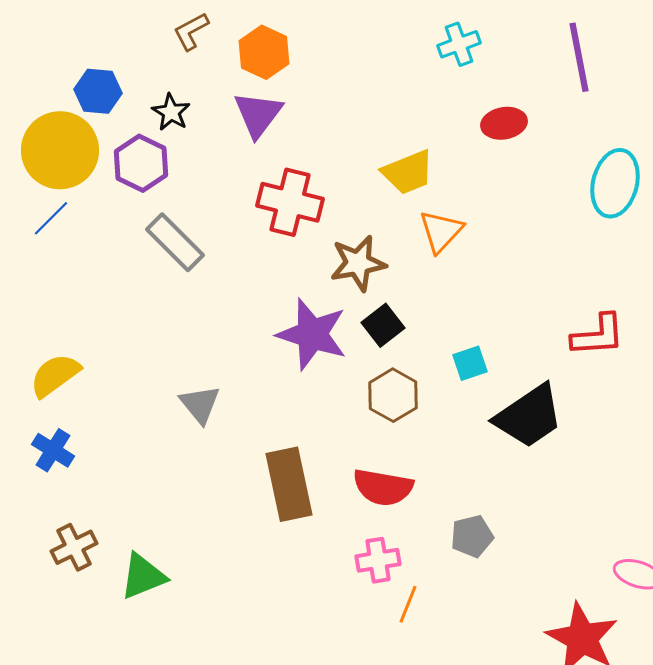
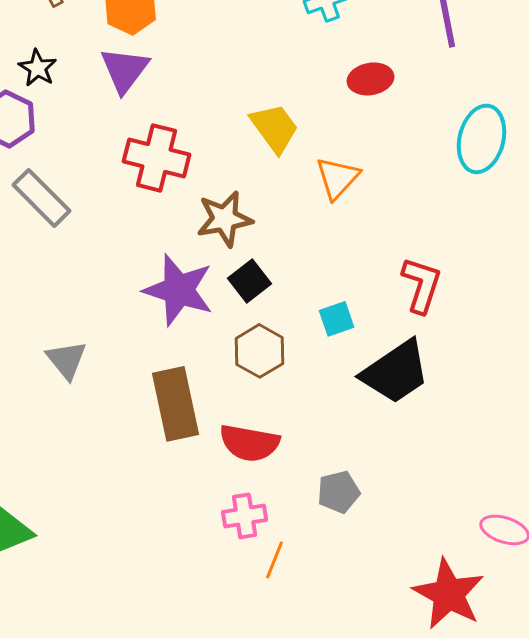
yellow trapezoid: (408, 172) -> (275, 128), turned -104
orange triangle: (441, 231) -> (338, 178), moved
red L-shape: (598, 335) -> (422, 285), moved, turned -68
brown rectangle: (289, 484) -> (176, 404), moved

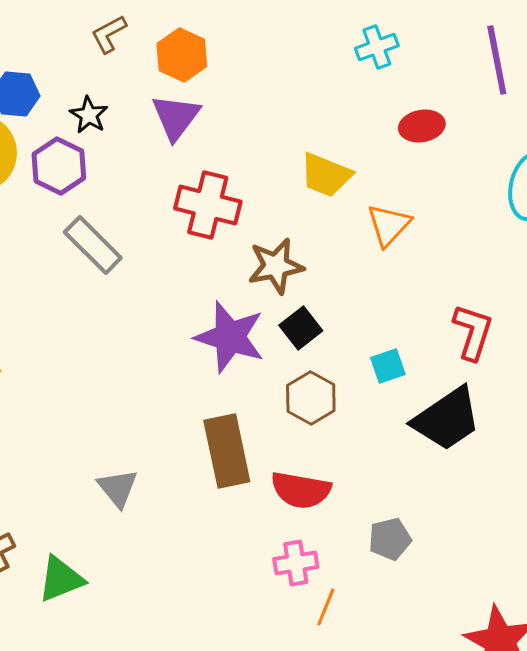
yellow trapezoid: (275, 128) -> (326, 175), turned 148
gray triangle: (67, 360) -> (118, 488), moved

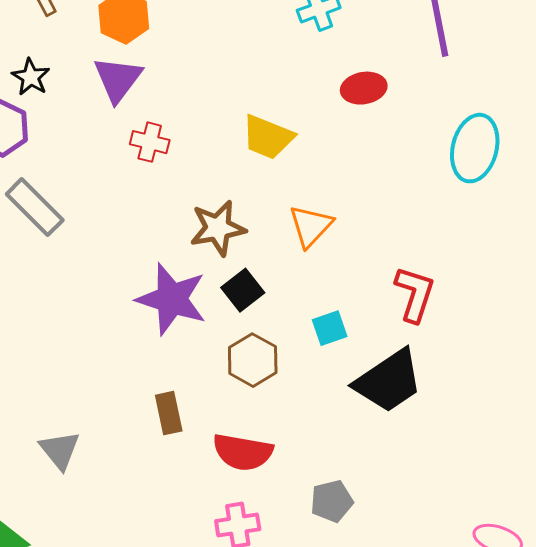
red cross: (208, 205) -> (150, 142), moved, size x0.6
orange triangle: (389, 225) -> (311, 226), moved
brown rectangle: (227, 451) -> (169, 413), size x0.6

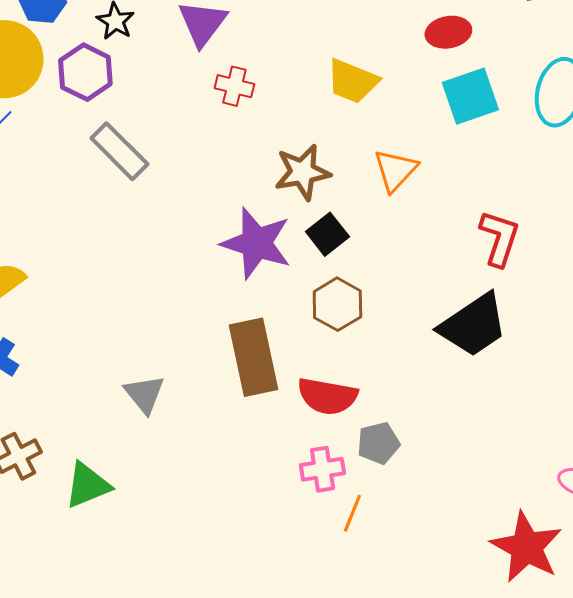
cyan square: (330, 328) -> (470, 96), moved, size x1.6
brown rectangle: (169, 413) -> (253, 357), size x1.8
gray pentagon: (332, 501) -> (378, 443), moved

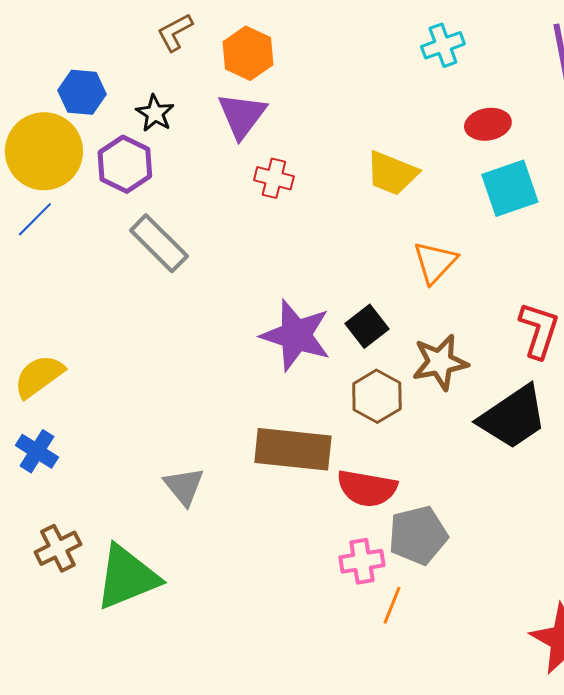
brown star: (302, 172) -> (440, 362), moved
brown rectangle: (253, 357) -> (293, 449), turned -72
gray pentagon: (378, 443) -> (418, 535), size x1.4
green triangle: (87, 485) -> (127, 577), size x1.4

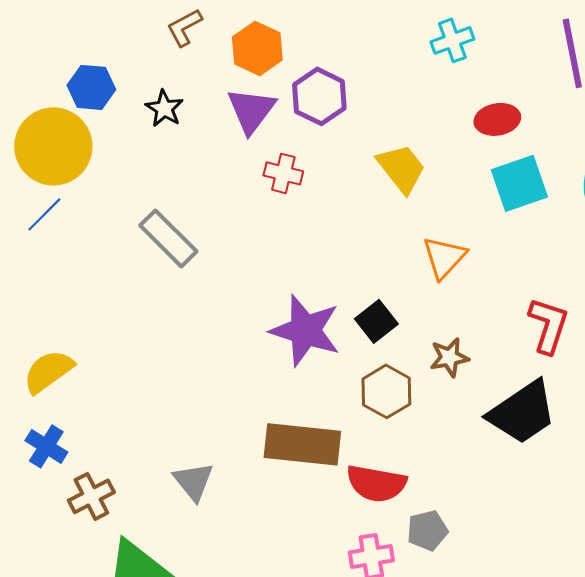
purple hexagon: (125, 164) -> (319, 96), moved
yellow trapezoid: (392, 173) -> (401, 168), turned -150
brown star: (440, 362) -> (449, 357), size x0.7
gray pentagon: (418, 535) -> (427, 530), size x0.7
brown cross: (58, 548) -> (91, 496), moved

